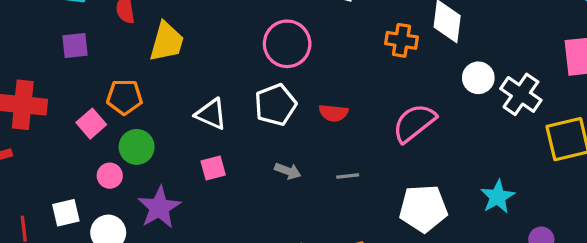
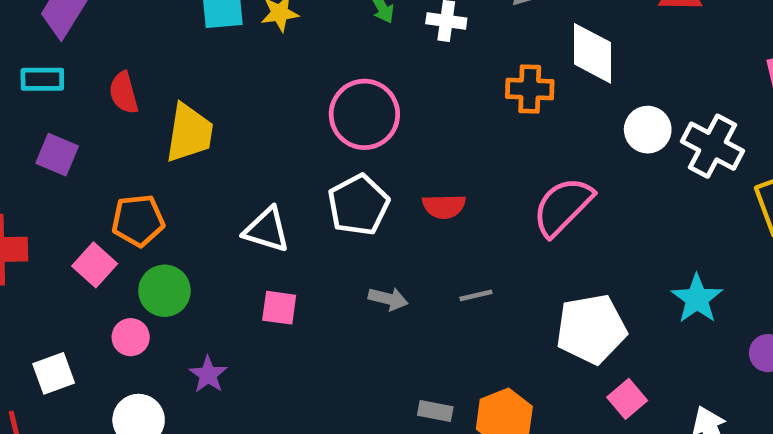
purple square: (75, 46) -> (57, 155), turned 36
pink square: (213, 168) -> (279, 308), turned 30
purple star: (159, 208) -> (208, 375), size x0.6
white square: (66, 213) -> (54, 373), moved

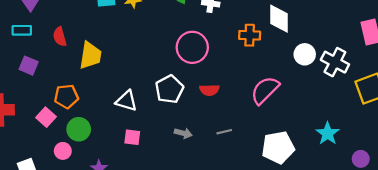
pink circle: (364, 114) -> (192, 47), moved

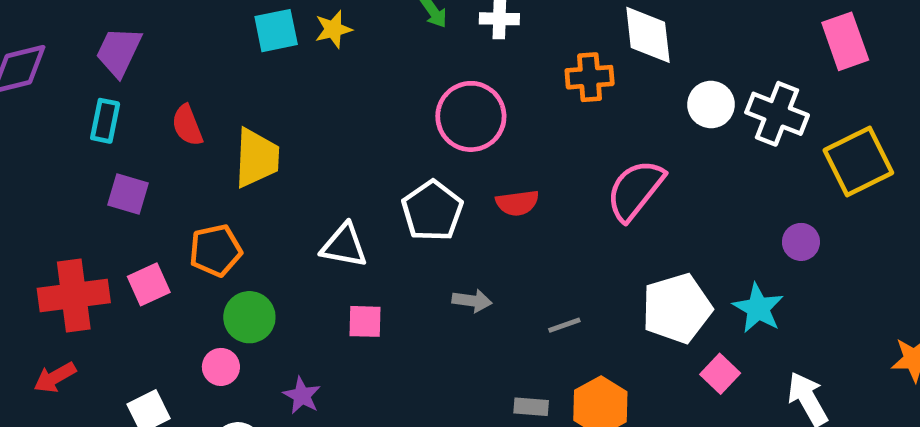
cyan rectangle: (22, 30) -> (105, 121), turned -72
pink square: (46, 117) -> (149, 284), moved, turned 30
gray line: (224, 132) -> (564, 325), moved
cyan star: (328, 133) -> (758, 308), moved
purple circle: (361, 159) -> (801, 242), moved

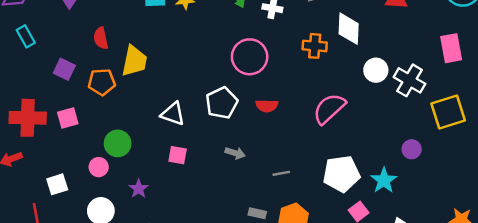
cyan rectangle: (105, 121) -> (26, 36), moved, turned -50
orange pentagon: (215, 250) -> (102, 82), moved

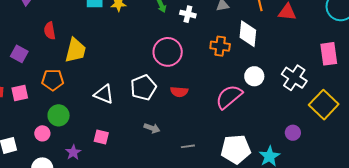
white circle: (376, 70) -> (254, 76), moved
orange pentagon: (102, 82) -> (53, 80), moved
yellow square: (448, 112) -> (324, 105), turned -32
pink square: (178, 155) -> (101, 137), moved

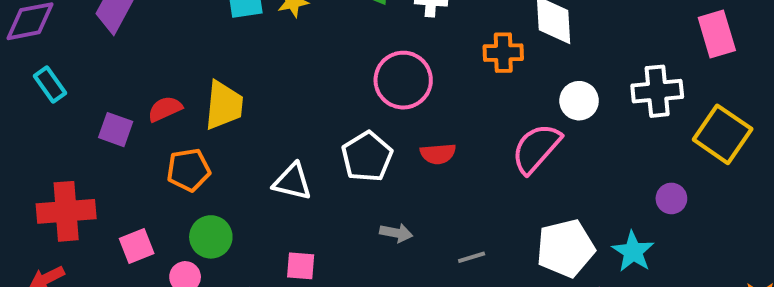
red semicircle: (50, 31) -> (165, 109), moved, turned 84
white cross: (294, 78) -> (657, 91), turned -30
pink square: (20, 93) -> (137, 246), moved

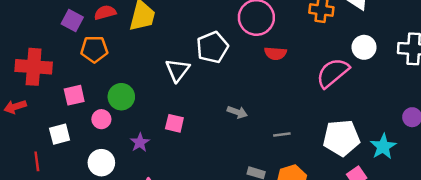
red semicircle: (438, 154) -> (275, 53), moved
white pentagon: (367, 157) -> (212, 47), moved
orange pentagon: (189, 170) -> (94, 49), moved
white triangle: (292, 182) -> (178, 70), turned 45

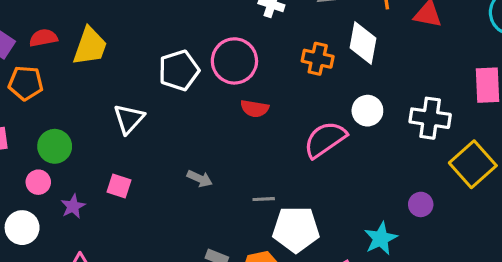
white pentagon: (212, 47) -> (179, 70), moved
pink circle: (101, 119) -> (38, 182), moved
gray line: (282, 135) -> (264, 199), moved
white pentagon: (341, 138) -> (296, 229), moved

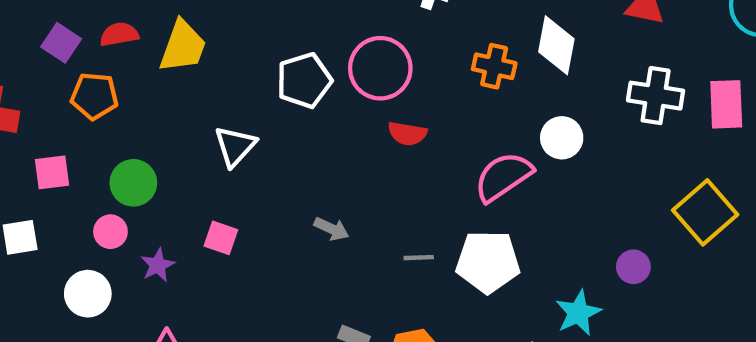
white cross: (430, 118) -> (656, 96), moved
white pentagon: (296, 229) -> (488, 262), moved

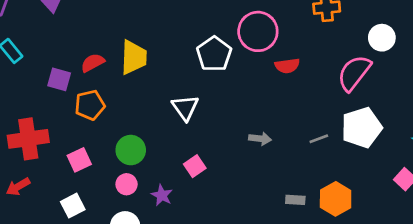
pink square: (221, 238) -> (195, 166), turned -35

